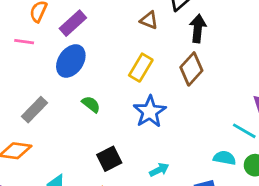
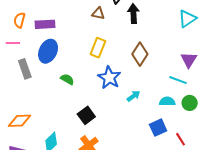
purple rectangle: (73, 23) -> (45, 24), turned 48
brown diamond: (191, 69) -> (140, 54), moved
gray rectangle: (34, 110) -> (25, 69), moved, turned -54
cyan arrow: (159, 170) -> (133, 96), moved

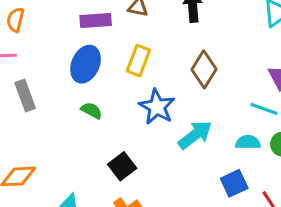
purple rectangle: (45, 24) -> (96, 20), moved
blue ellipse: (48, 51) -> (86, 64), moved
cyan arrow: (133, 96) -> (195, 135), size x1.6

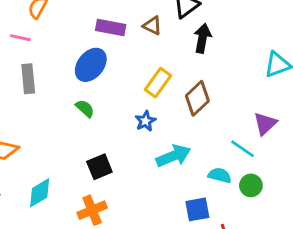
yellow rectangle: (138, 61) -> (158, 83), moved
blue star: (157, 107) -> (145, 121), size x0.6

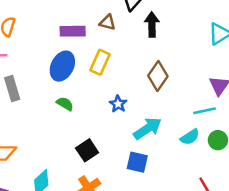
yellow rectangle: (158, 83) -> (100, 62), moved
cyan line: (242, 149) -> (205, 111), turned -35
cyan semicircle: (220, 175) -> (190, 137), turned 144
blue square: (197, 209) -> (137, 162), moved, turned 35

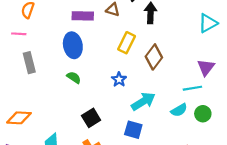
yellow rectangle: (100, 62) -> (127, 43), moved
blue ellipse: (62, 66) -> (73, 45), turned -40

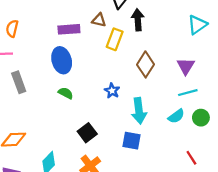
yellow rectangle: (127, 43) -> (115, 39), moved
purple triangle: (206, 67) -> (186, 66), moved
cyan arrow: (143, 101) -> (139, 111), turned 120

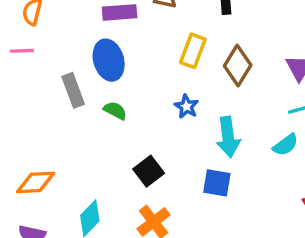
yellow rectangle: (115, 39) -> (193, 51), moved
gray rectangle: (19, 82) -> (73, 90), moved

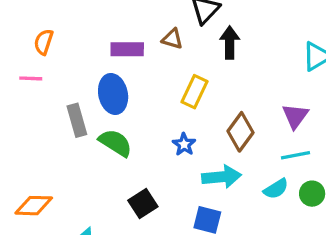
brown diamond: (238, 66) -> (241, 132), moved
green semicircle: (115, 111) -> (115, 143), size x1.5
cyan arrow: (228, 137) -> (222, 177), turned -93

